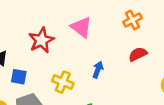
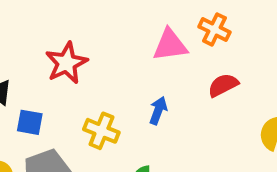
orange cross: (133, 20) -> (214, 29), turned -36
pink triangle: (81, 27) -> (170, 45), moved, turned -45

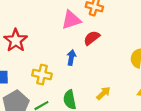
red semicircle: (223, 85) -> (92, 38), moved

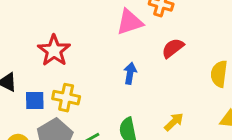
red semicircle: (92, 38) -> (173, 48), moved
yellow cross: (42, 75) -> (66, 98), moved

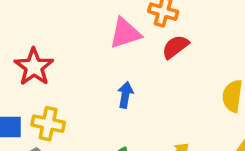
red semicircle: (173, 48) -> (175, 47), moved

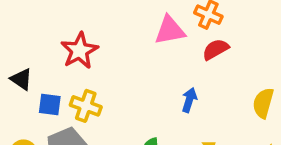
blue arrow: (125, 95) -> (189, 100), moved

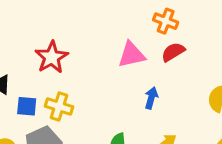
pink triangle: (170, 30) -> (132, 55), moved

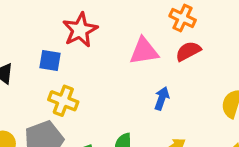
red star: (52, 57) -> (80, 30), moved
blue square: (27, 106) -> (50, 60), moved

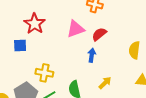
red semicircle: (188, 51) -> (99, 34), moved
yellow cross: (63, 101) -> (44, 73), moved

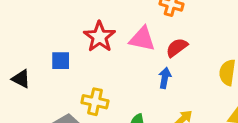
red star: (35, 24) -> (100, 37), moved
pink triangle: (75, 29) -> (142, 39), turned 30

